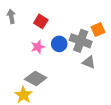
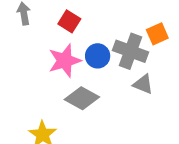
pink star: (38, 47) -> (65, 61), size x1.5
gray diamond: (36, 79) -> (82, 98), moved

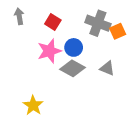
gray cross: (131, 51) -> (98, 23), moved
gray diamond: (82, 98) -> (72, 68), moved

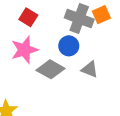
orange square: (118, 31) -> (101, 15), moved
blue circle: (74, 47) -> (69, 46), moved

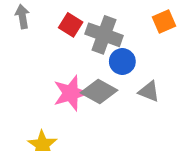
gray cross: (79, 18) -> (104, 35), moved
pink star: (24, 50) -> (71, 93), moved

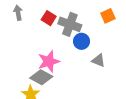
gray diamond: (99, 91) -> (41, 77), moved

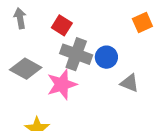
gray cross: (70, 24) -> (76, 54), moved
gray diamond: (41, 77) -> (26, 69), moved

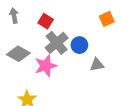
gray cross: (76, 54) -> (57, 43), turned 30
gray triangle: (130, 83) -> (97, 65), turned -32

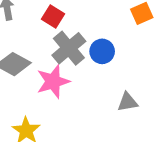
gray triangle: (97, 65) -> (127, 102), moved

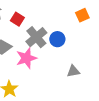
red square: (53, 17) -> (17, 19), moved

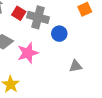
gray cross: (36, 37) -> (38, 17), moved, turned -35

